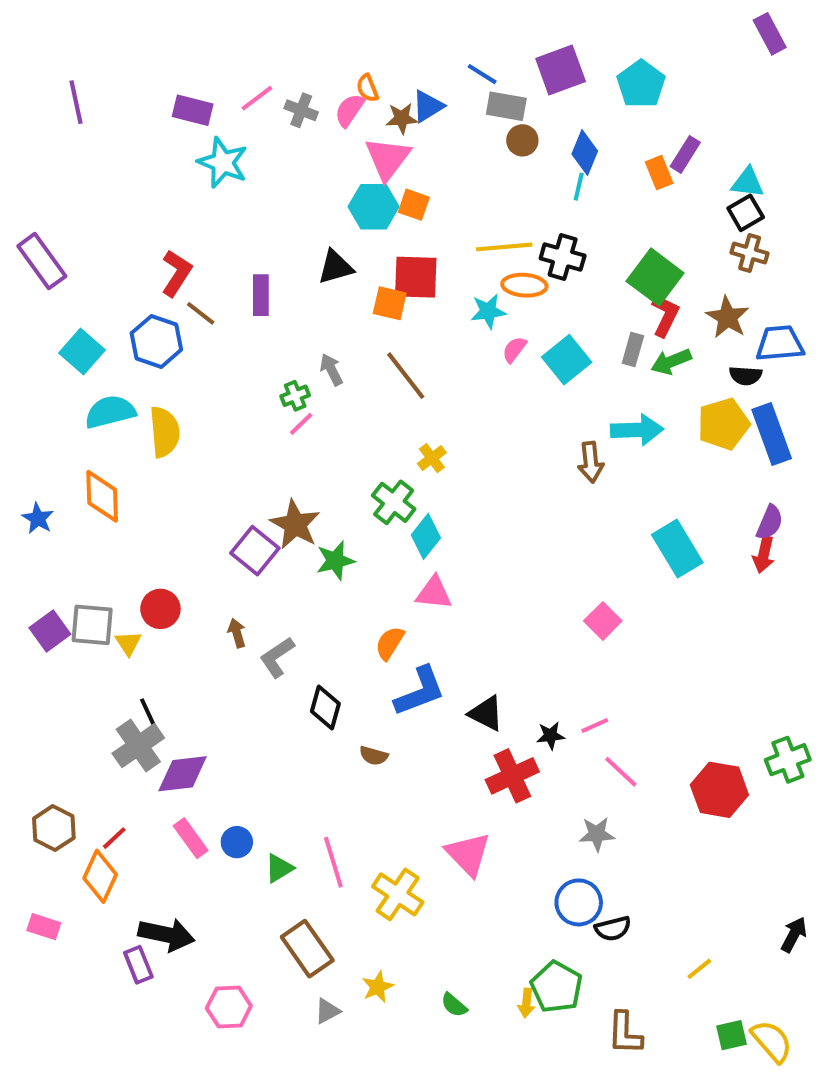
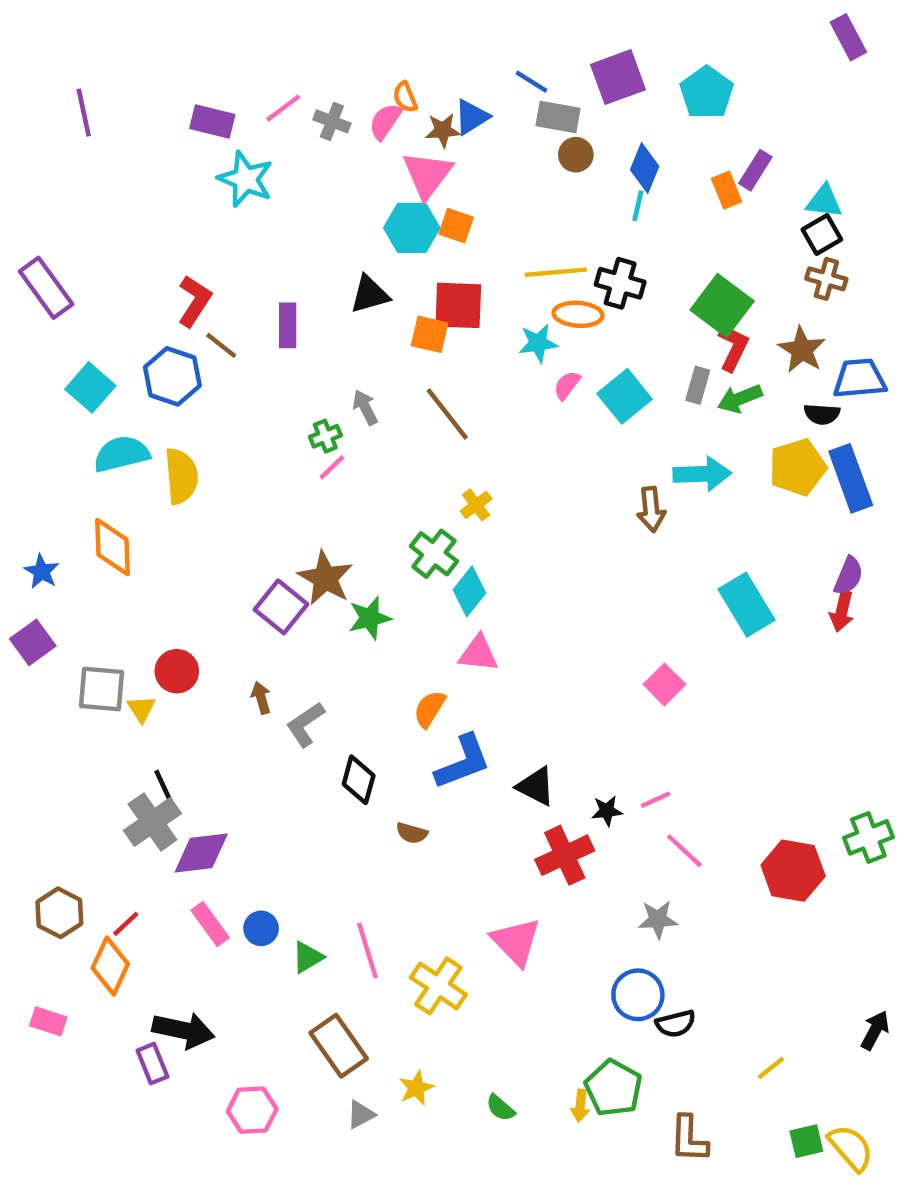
purple square: (50, 631) -> (33, 642), moved

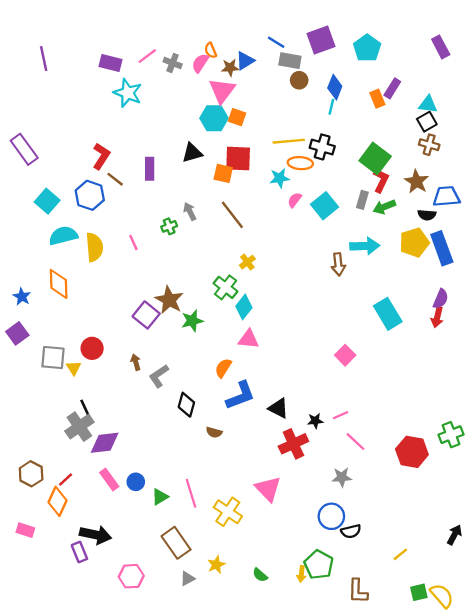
purple rectangle: (848, 37) -> (441, 47), moved
pink line: (332, 467) -> (133, 242), moved, turned -70

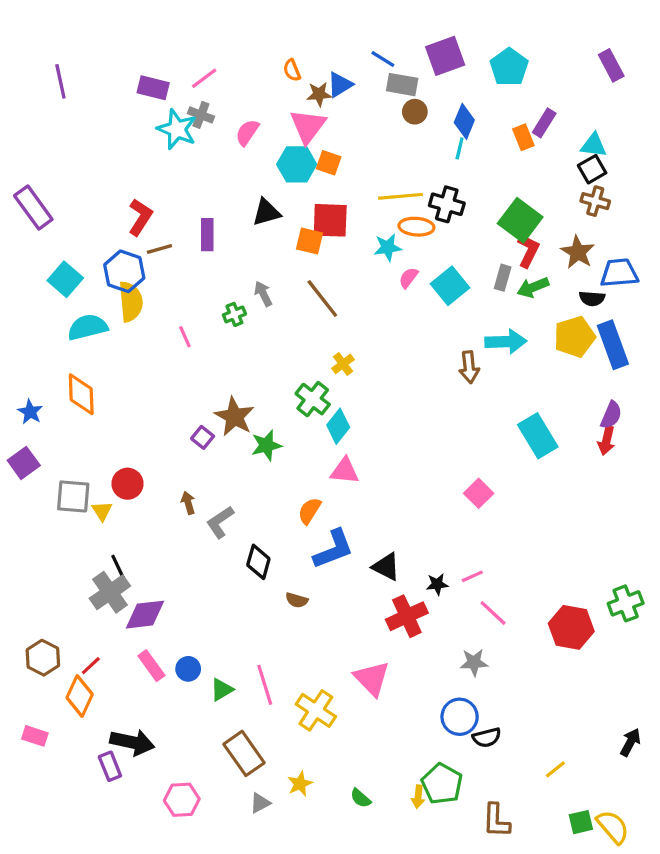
gray cross: (173, 63) -> (201, 115), moved
pink semicircle: (200, 63) -> (247, 132), moved
brown line: (115, 179) -> (159, 249), turned -54
yellow semicircle: (94, 247) -> (131, 302), moved
purple square: (146, 315) -> (203, 437), size x0.6

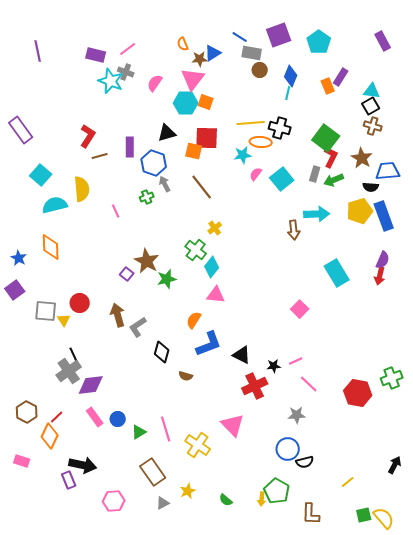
blue hexagon: (124, 271) -> (154, 163), moved
brown arrow: (188, 503) -> (118, 315), size x1.6

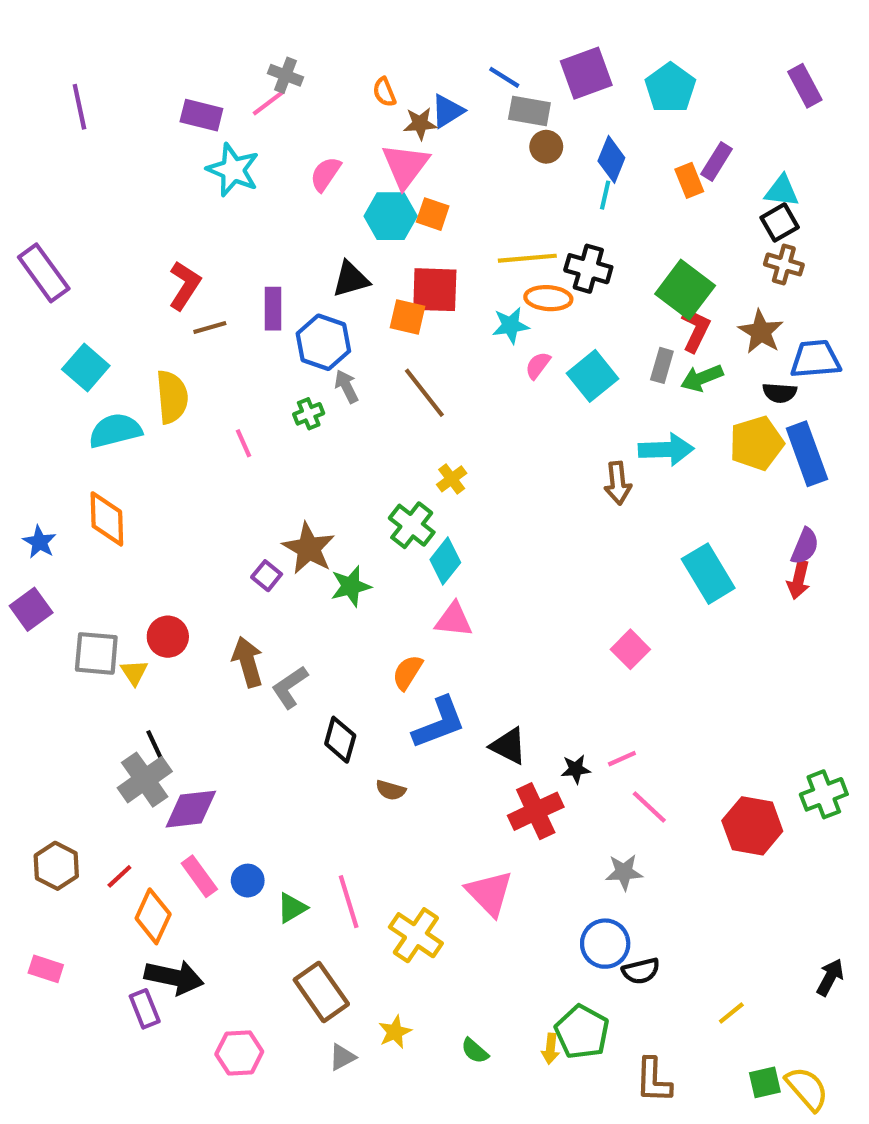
gray cross: (126, 72) -> (286, 75), moved
orange diamond: (50, 436) -> (153, 916), moved

